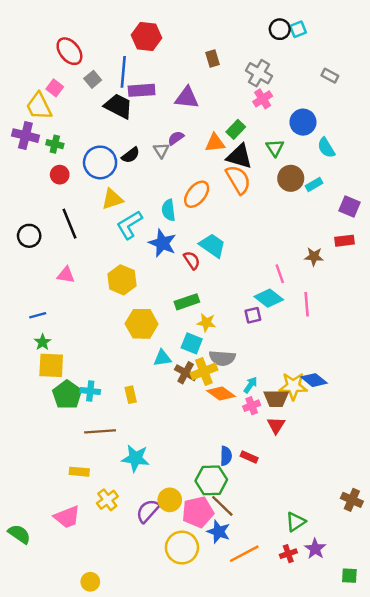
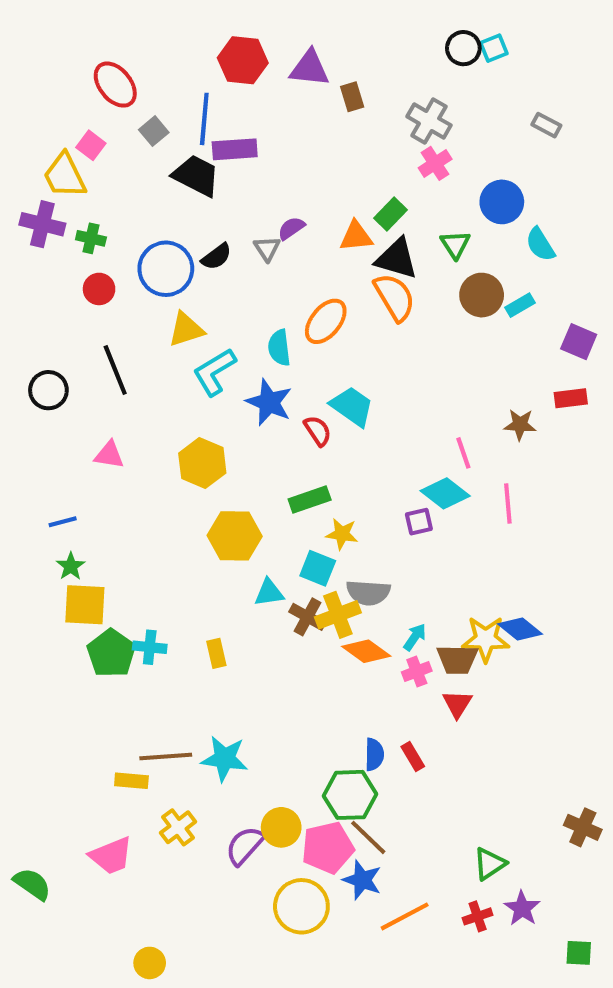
purple triangle: (187, 98) -> (310, 68), moved
brown line: (100, 431) -> (166, 757), moved
red rectangle: (249, 457) -> (413, 757), turned 35

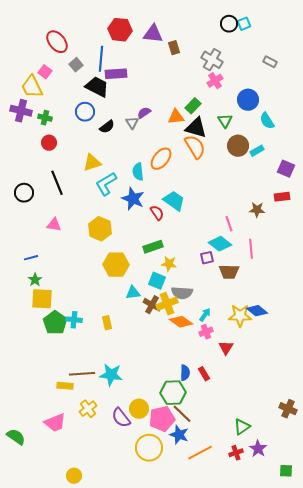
blue circle: (166, 269) -> (85, 112), moved, size x0.7
brown trapezoid: (457, 659) -> (229, 272), moved
purple semicircle: (245, 846) -> (121, 418), turned -80

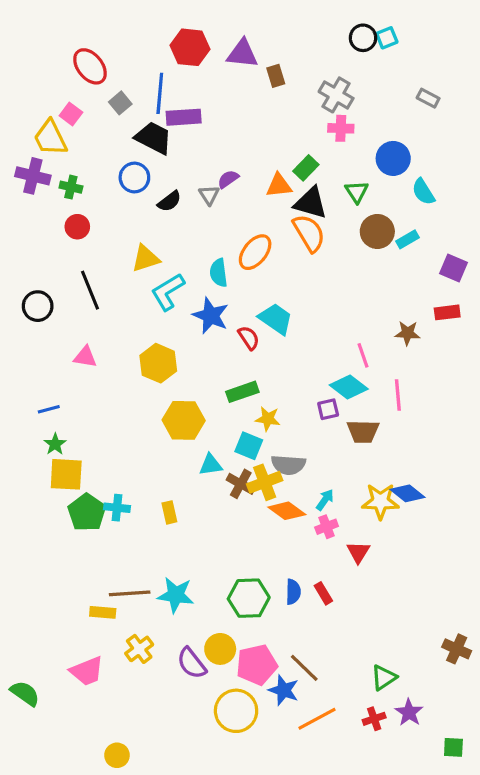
pink cross: (215, 81) -> (341, 128), turned 35
green hexagon: (173, 393) -> (249, 598), moved
brown line: (182, 414) -> (304, 668), moved

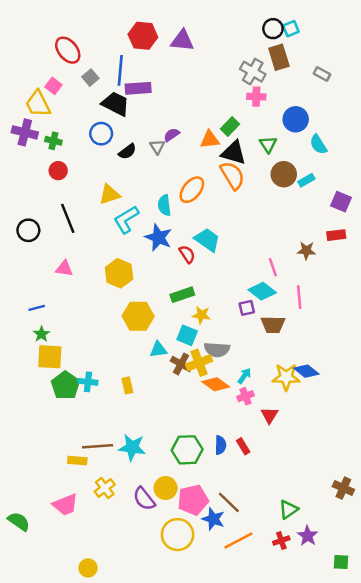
brown rectangle: (276, 76) -> (279, 57), moved, size x1.5

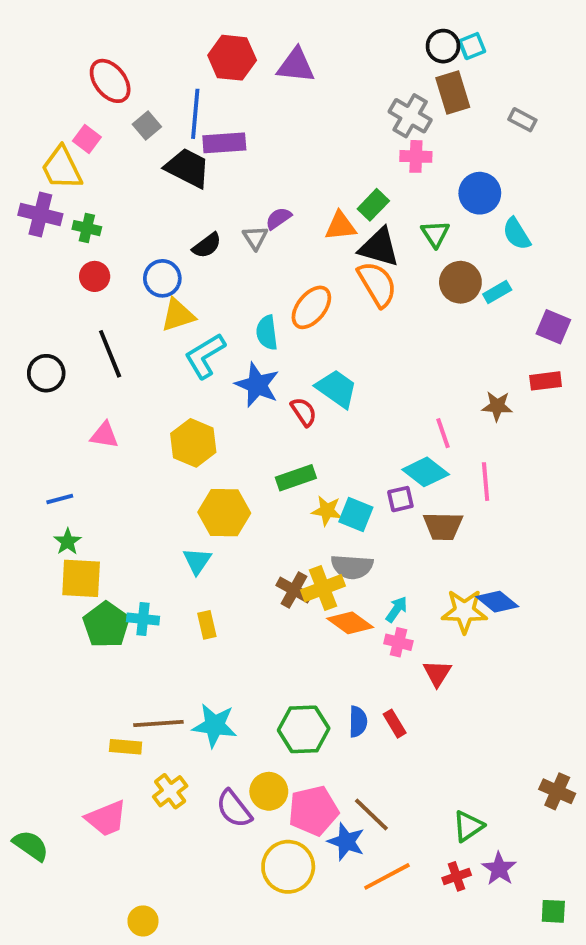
blue circle: (101, 134) -> (162, 278), moved
cyan square: (187, 335) -> (356, 515), moved
cyan triangle: (158, 350) -> (197, 561), moved, turned -48
pink cross: (246, 396) -> (398, 642), turned 35

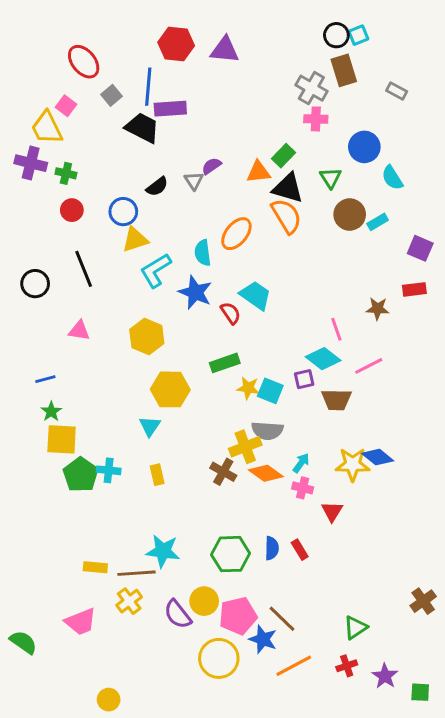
pink line: (486, 482) -> (369, 366), turned 68
brown cross: (294, 590) -> (223, 472), moved
brown line: (158, 724) -> (137, 573), moved
brown cross: (557, 791) -> (423, 601), turned 30
purple star: (499, 869) -> (385, 676), moved

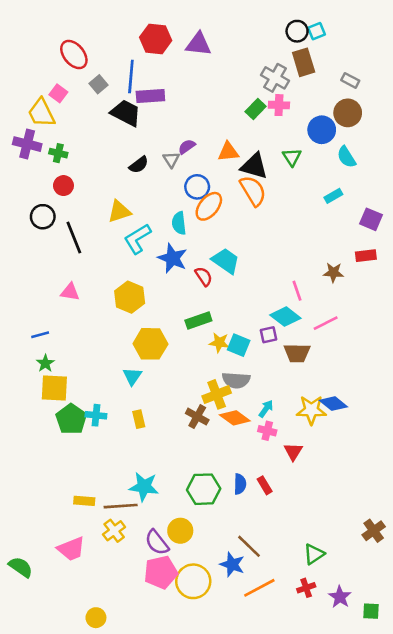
green rectangle: (284, 156) -> (256, 109), moved
blue circle: (123, 212) -> (197, 187), moved
brown circle: (350, 215) -> (348, 113), moved
black circle: (35, 284) -> (43, 217), moved
pink pentagon: (238, 616) -> (161, 572), moved

